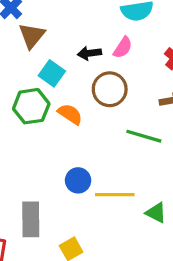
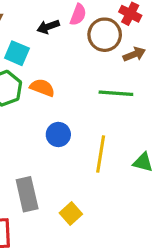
brown circle: (110, 89) -> (105, 35), moved
blue circle: (78, 180) -> (58, 134), moved
yellow line: (115, 195) -> (101, 154), turned -69

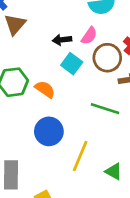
cyan square: (17, 53) -> (72, 64), moved
blue circle: (58, 134) -> (49, 131), size x1.4

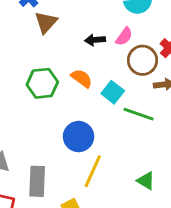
cyan square: (72, 64) -> (113, 92), moved
orange semicircle: (45, 89) -> (82, 78), moved
yellow line: (80, 156) -> (93, 171), moved

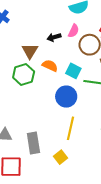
brown triangle: (46, 22) -> (30, 51), moved
blue circle: (79, 137) -> (66, 97), moved

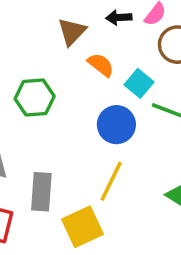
green hexagon: (24, 75) -> (35, 97), moved
yellow square: (61, 157) -> (82, 227), size x1.6

